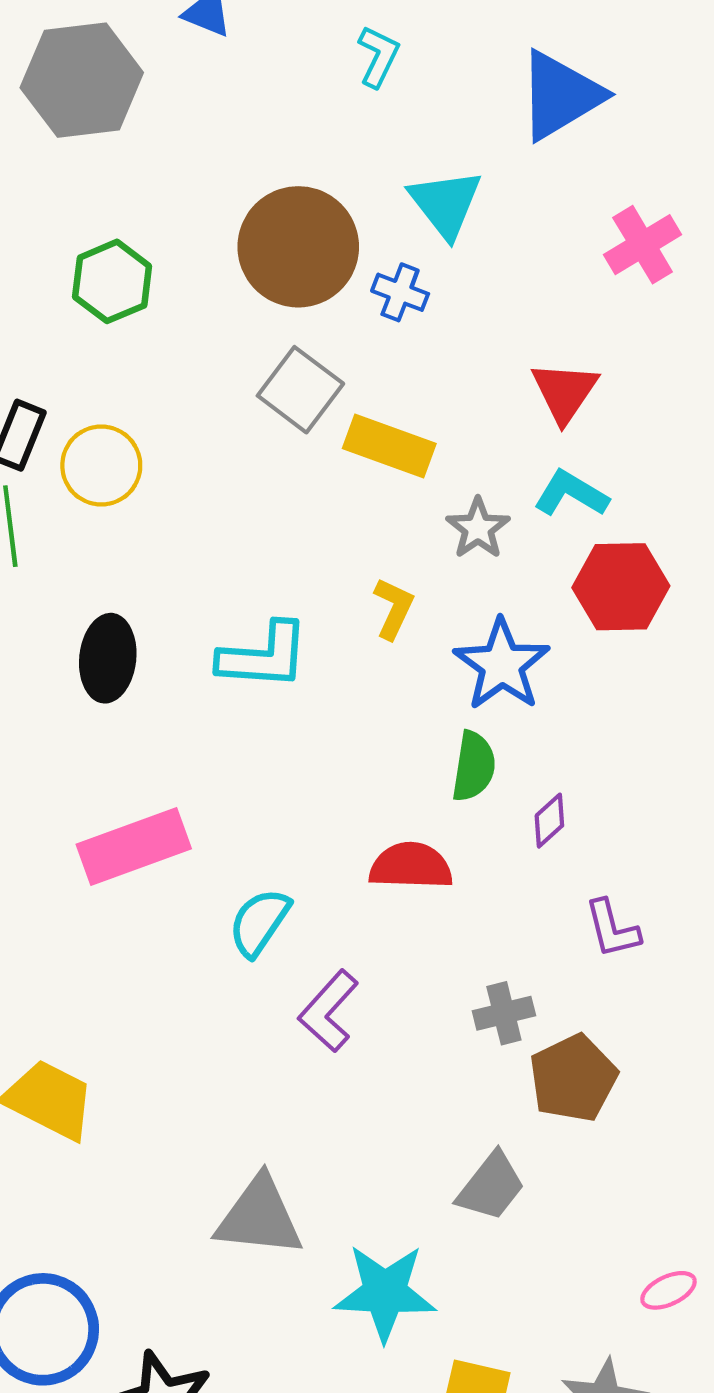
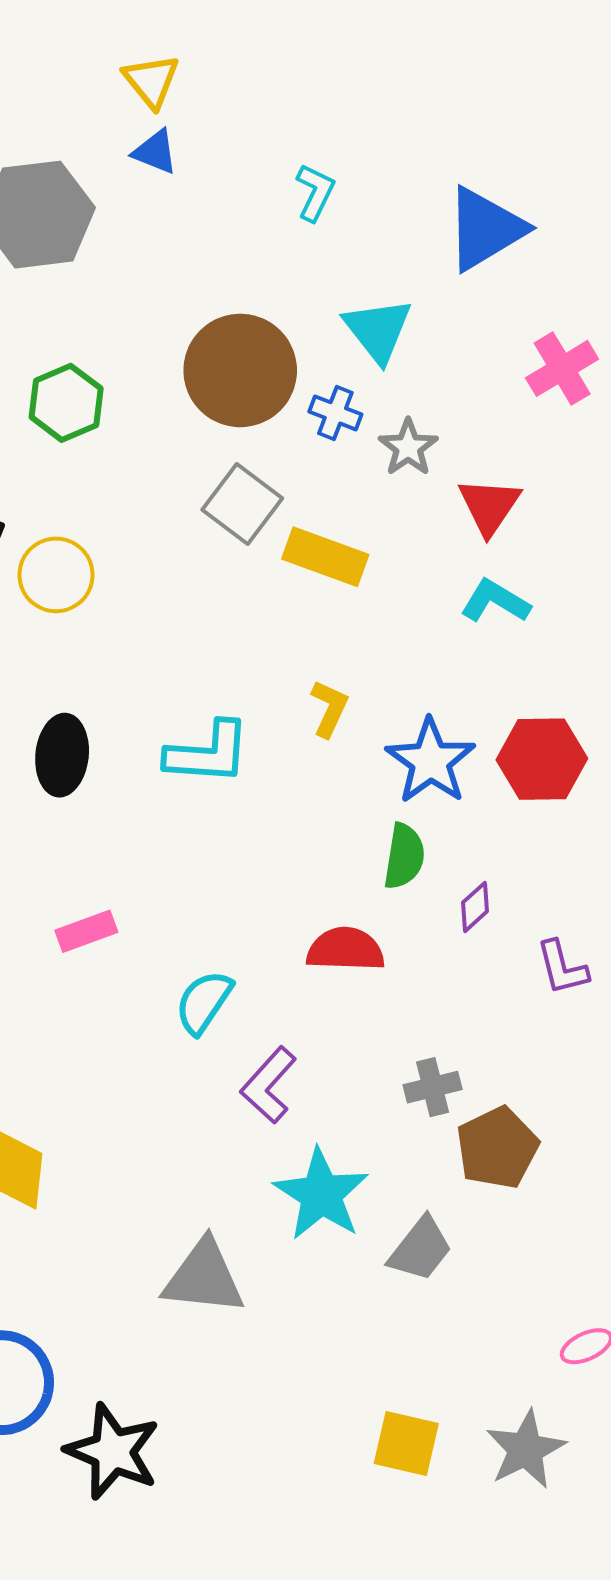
gray star: (478, 528) -> (408, 447), moved
red hexagon: (621, 587) -> (542, 759), moved
pink rectangle: (134, 847) -> (86, 931), size x0.6
purple L-shape: (612, 929) -> (562, 968), moved
cyan star: (385, 1293) -> (321, 1194), moved, turned 30

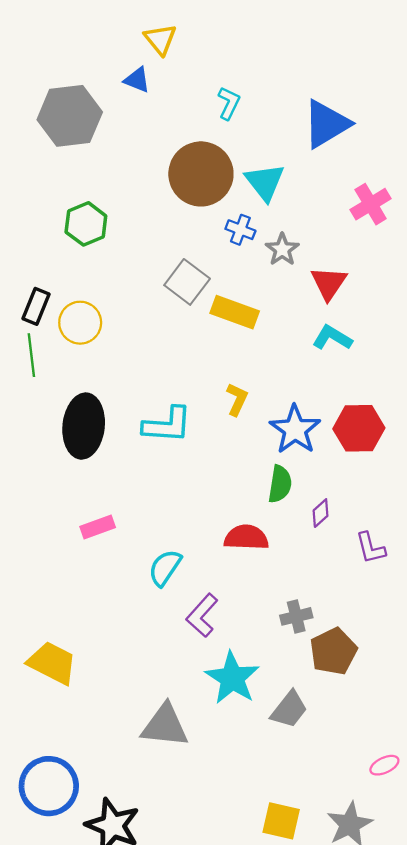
yellow triangle: (151, 81) -> (160, 39), moved
brown circle: (240, 370) -> (201, 174), moved
black ellipse: (62, 755) -> (84, 426), size x1.4

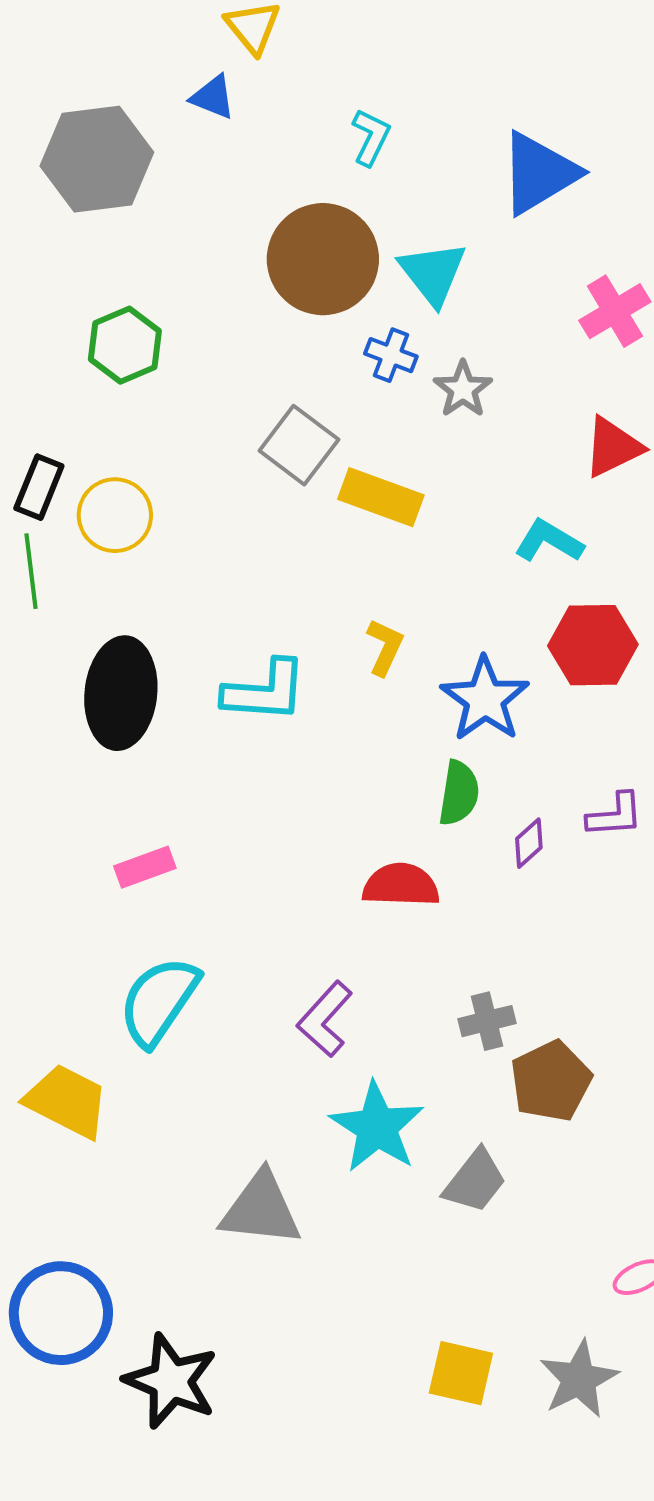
red triangle: (329, 283) -> (613, 447), moved, turned 30
red hexagon: (359, 428) -> (593, 645), moved
purple L-shape: (371, 548) -> (615, 815), moved, turned -80
cyan semicircle: (165, 568) -> (159, 1001), moved, size x1.4

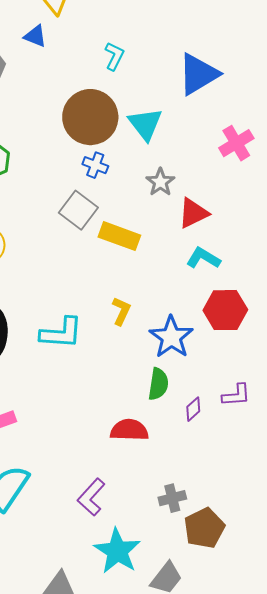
blue cross: (391, 355) -> (95, 165), moved
red triangle: (613, 447) -> (193, 213), moved

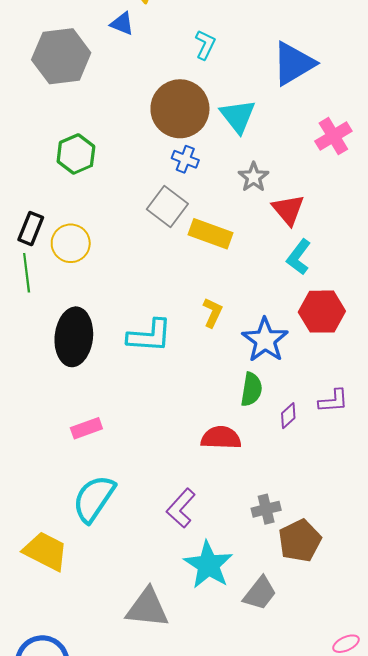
red triangle: (193, 213) -> (288, 210), turned -44
cyan L-shape: (203, 258) -> (299, 257), turned -84

